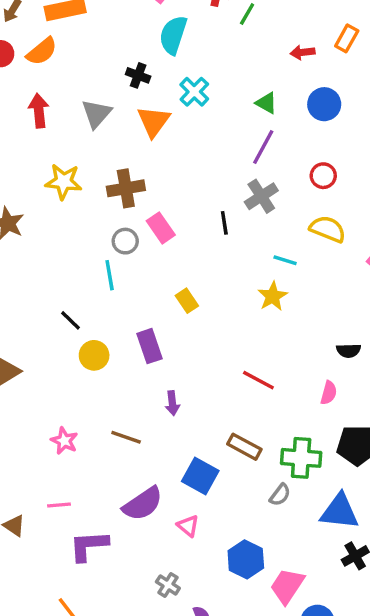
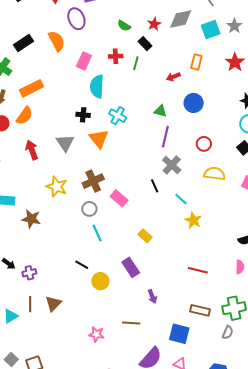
yellow star: (63, 182) -> (57, 187), turned 30
gray circle: (125, 241) -> (89, 209), moved
cyan line: (285, 260) -> (181, 199), moved, turned 40

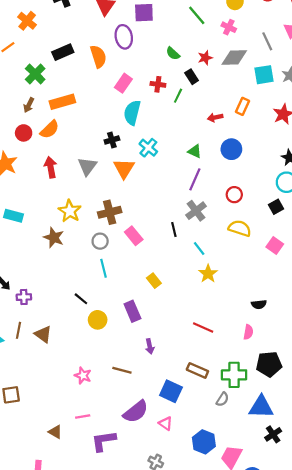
black cross: (83, 115) -> (112, 140), turned -32
brown star: (31, 219) -> (54, 238), moved
brown triangle: (53, 303) -> (43, 334), turned -48

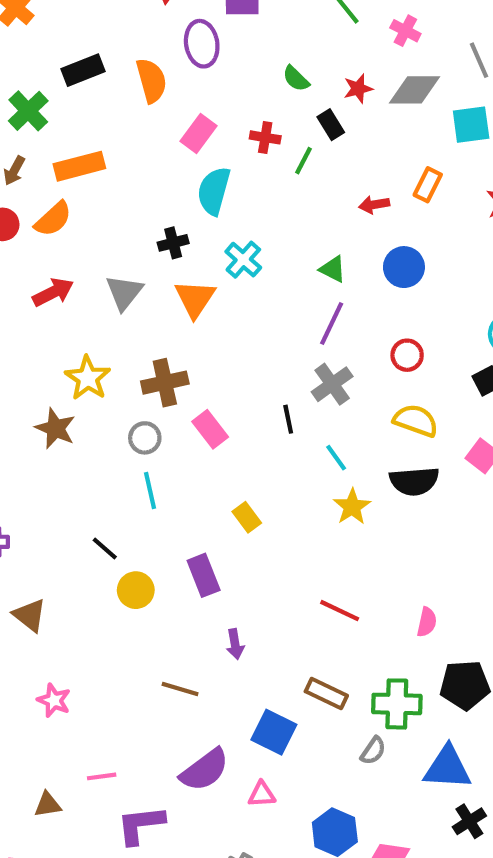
red arrow: (51, 167) -> (53, 292), turned 72
black semicircle: (259, 304) -> (414, 481), moved, size x1.6
pink star: (83, 376) -> (54, 700), moved
pink triangle: (166, 423) -> (262, 794), turned -40
brown triangle: (55, 432) -> (48, 805), turned -40

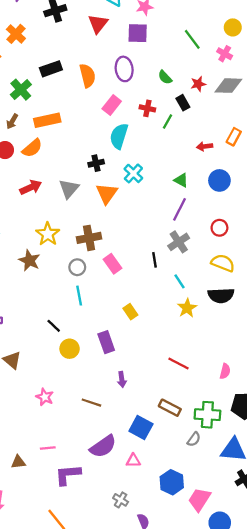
purple ellipse: (202, 44) -> (124, 69), moved
pink star: (54, 700) -> (45, 397), moved

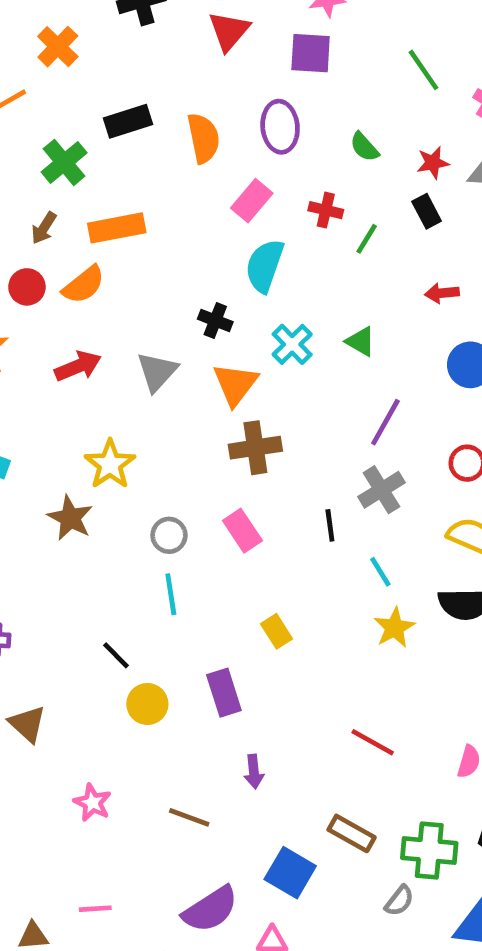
black rectangle: (183, 103) -> (427, 211), moved
black cross: (96, 163) -> (215, 320), turned 32
green triangle: (181, 180) -> (361, 341), moved
brown cross: (89, 238) -> (255, 448), moved

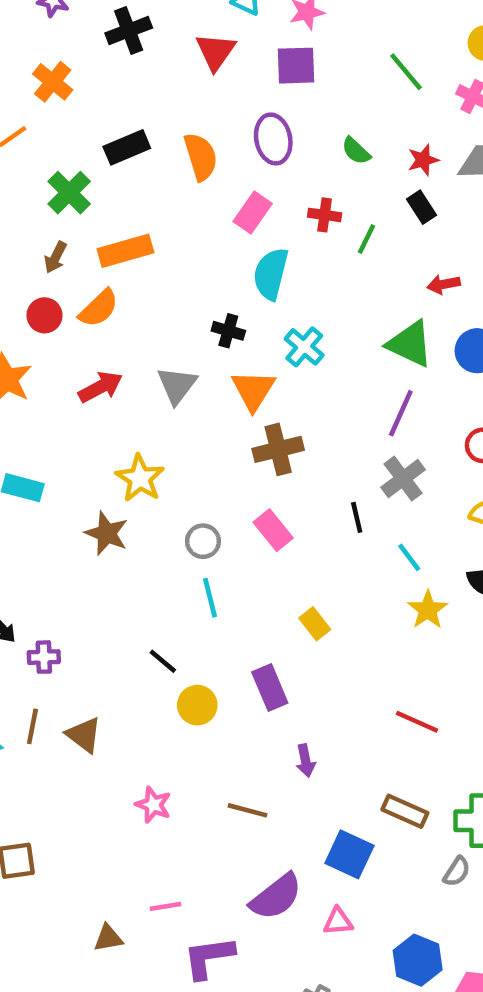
green triangle: (361, 341) -> (410, 344), moved, size x1.6

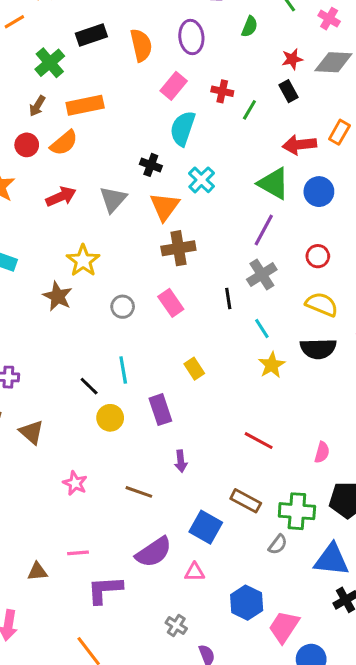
green semicircle: (356, 151) -> (250, 27), moved, turned -115
red arrow: (444, 284) -> (300, 145), size x1.5
cyan line: (210, 598) -> (123, 370), moved

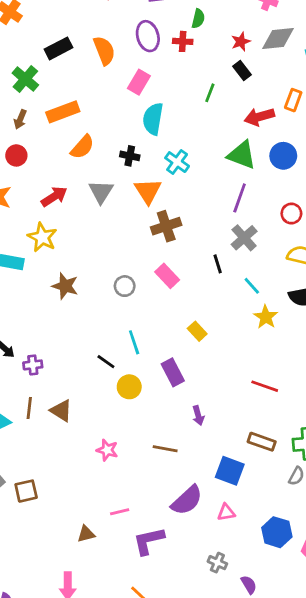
red cross: (222, 91) -> (183, 41), moved
orange semicircle: (64, 143) -> (82, 147), moved
yellow star: (83, 261) -> (42, 237), moved

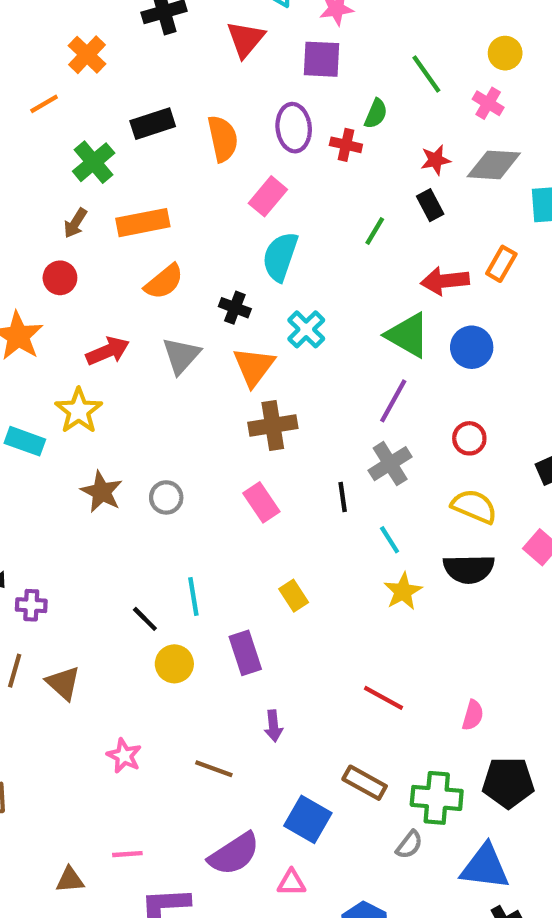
gray circle: (125, 286) -> (166, 497), moved

